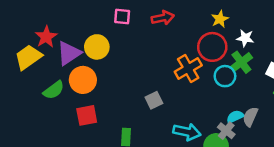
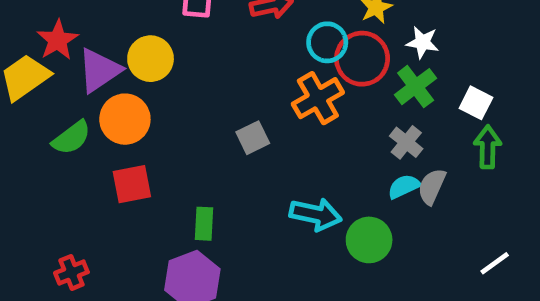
cyan circle: (225, 76) -> (327, 42), moved
gray square: (154, 100) -> (253, 138), moved
gray cross: (226, 131) -> (406, 142), moved

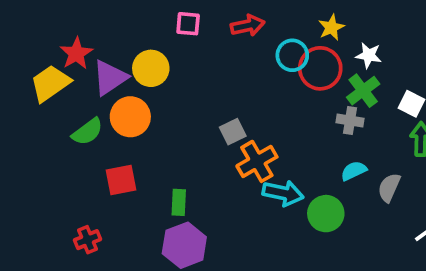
orange cross: (318, 98) -> (257, 161), moved
gray cross: (406, 142) -> (350, 120), moved, turned -30
red square: (132, 184) -> (121, 180), moved
gray semicircle: (432, 186) -> (389, 188), moved
green rectangle: (204, 224) -> (179, 202), moved

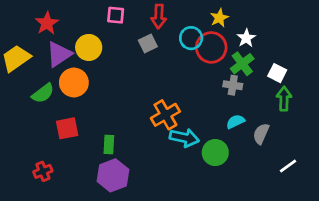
red arrow: (248, 26) -> (159, 17), turned 105
red star: (76, 53) -> (47, 23), moved
white star: (369, 55) -> (246, 38), turned 30
gray square: (233, 132) -> (148, 43), moved

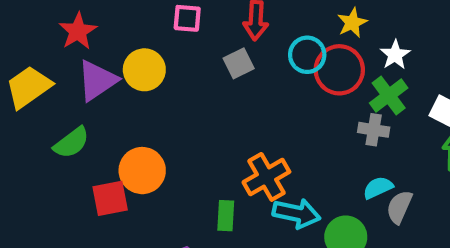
orange circle: (74, 82) -> (142, 171), moved
gray semicircle: (261, 134) -> (399, 207), moved
green rectangle: (109, 144) -> (226, 216), moved

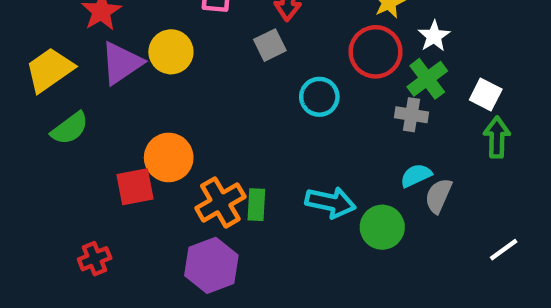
cyan circle: (307, 55) -> (319, 97), moved
green semicircle: (71, 143) -> (70, 128), moved
orange cross: (266, 177) -> (220, 202), moved

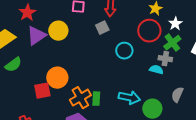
cyan semicircle: (416, 175) -> (156, 70), moved, turned 40

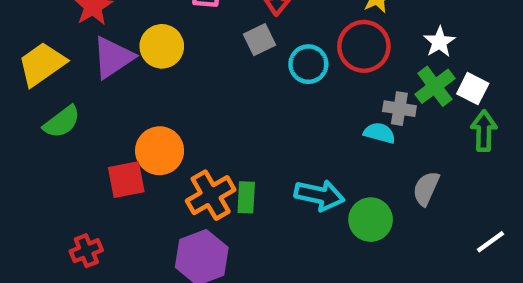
white star: (175, 24) -> (439, 42), moved
green cross: (172, 43) -> (435, 86), moved
cyan circle: (124, 51) -> (308, 64), moved

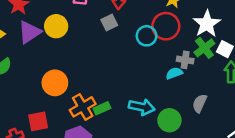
white star: (439, 42) -> (207, 24), size x1.6
cyan circle: (308, 64) -> (147, 36), moved
cyan semicircle: (379, 133) -> (174, 73), turned -35
red square: (126, 180) -> (38, 121), moved
green rectangle: (246, 197) -> (102, 108), turned 63

